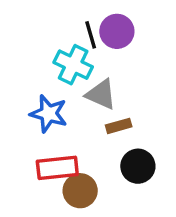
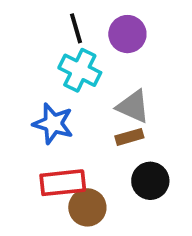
black line: (91, 35) -> (76, 28), moved
gray triangle: (101, 94) -> (133, 106), moved

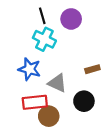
gray triangle: (133, 106) -> (57, 83), moved
brown rectangle: (129, 137) -> (92, 69), moved

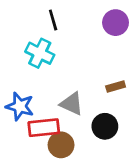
purple circle: (71, 19) -> (116, 23), moved
cyan cross: (44, 39) -> (40, 53), moved
blue star: (29, 69) -> (20, 106), moved

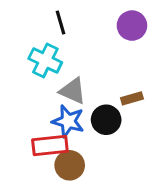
gray triangle: (72, 104) -> (73, 91), moved
blue star: (20, 106) -> (68, 121), moved
black circle: (105, 126) -> (106, 120), moved

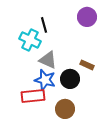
black line: (61, 23) -> (44, 25), moved
brown rectangle: (132, 98) -> (87, 65), turned 40
brown circle: (70, 165) -> (65, 109), moved

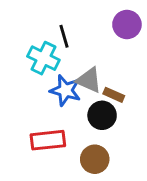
gray triangle: (48, 60) -> (89, 80), moved
brown rectangle: (87, 65) -> (114, 95), moved
blue star: (45, 80) -> (65, 90), moved

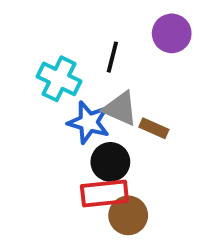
black line: (64, 36) -> (112, 57), moved, turned 30
black circle: (102, 115) -> (110, 162), moved
red rectangle: (48, 140) -> (104, 194), moved

